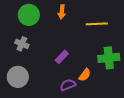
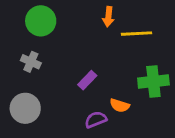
orange arrow: (62, 12) -> (108, 17), moved
orange semicircle: (85, 75) -> (120, 105), turned 72

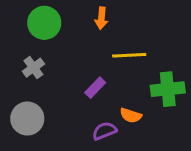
orange arrow: (108, 17) -> (101, 18), moved
yellow line: (137, 34) -> (129, 55), moved
gray cross: (31, 62) -> (33, 68), turned 30

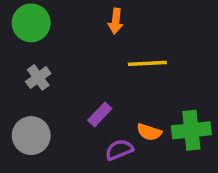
green circle: (44, 23) -> (31, 23), moved
purple rectangle: (95, 88) -> (100, 114), moved
green cross: (168, 89) -> (191, 130), moved

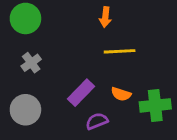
orange arrow: (116, 21) -> (105, 17), moved
purple rectangle: (100, 114) -> (81, 93), size x1.4
orange semicircle: (149, 132) -> (121, 94), moved

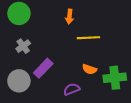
orange arrow: (105, 17) -> (70, 17), moved
purple rectangle: (81, 93) -> (43, 68), moved

